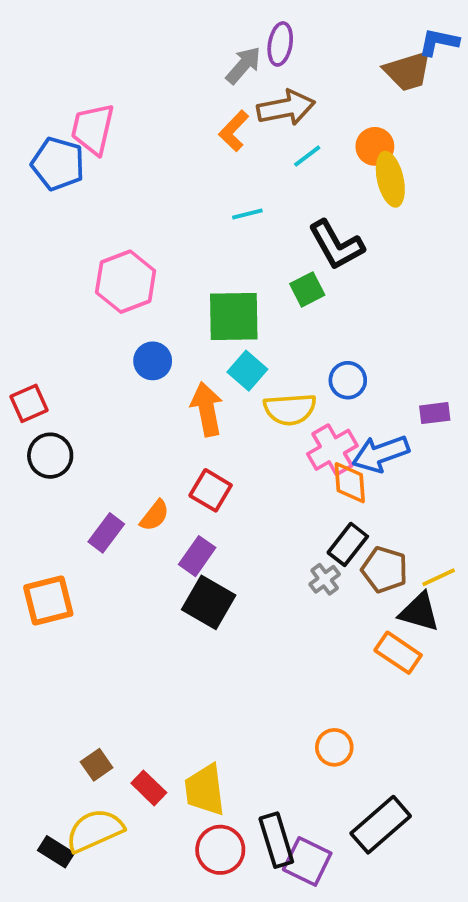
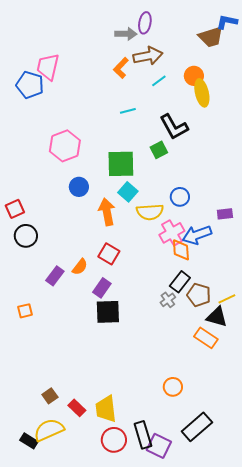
gray arrow: (243, 65) -> (126, 34), turned 50
orange square: (48, 601) -> (25, 311), size x0.6
black square: (209, 602) -> (108, 312), turned -32

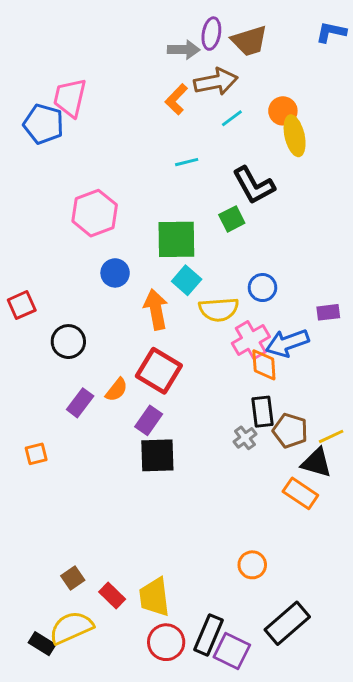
brown trapezoid: (211, 37) -> (249, 41), moved
black circle: (26, 236) -> (68, 342), moved
red square: (109, 254) -> (159, 371), size x1.4
black rectangle: (180, 282) -> (262, 412), turned -45
black rectangle: (143, 435) -> (208, 635), turned 40

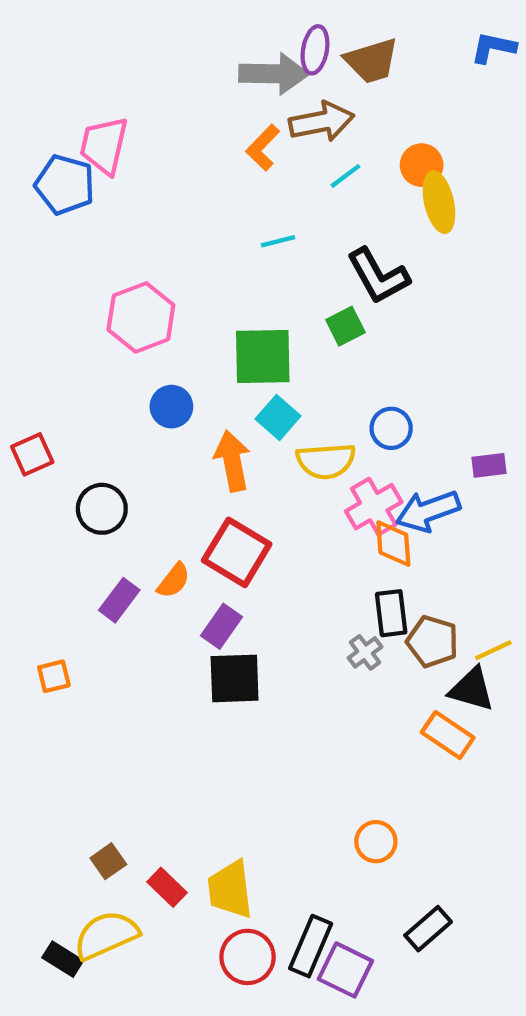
gray arrow: (184, 50) -> (274, 74), size x1.4
black rectangle: (287, 623) -> (428, 929), size x0.7

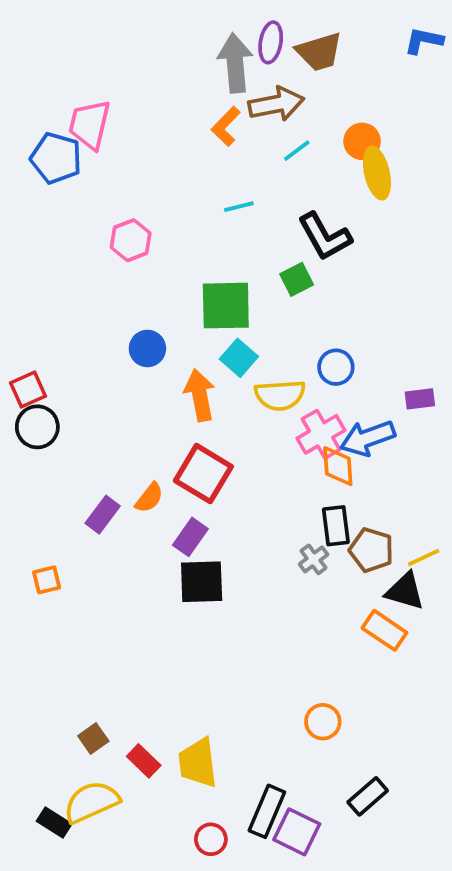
gray arrow: (274, 74) -> (235, 63), turned -96
pink hexagon: (141, 317) -> (131, 240), moved, size x0.7
black circle: (102, 509) -> (37, 427), moved
red circle: (248, 957) -> (211, 839), moved, size x0.7

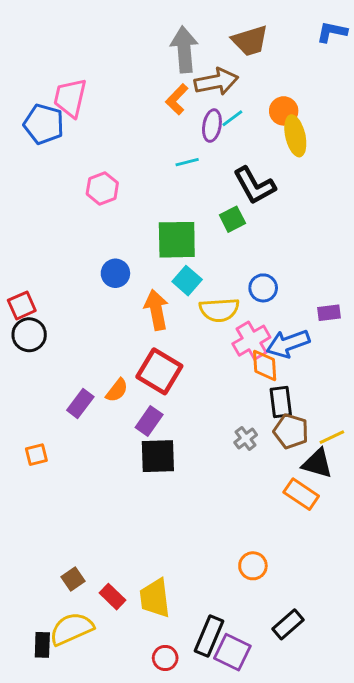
purple ellipse: (271, 42) -> (212, 126), moved
black rectangle: (336, 526) -> (281, 402), moved
black rectangle: (54, 822) -> (42, 645), turned 60

